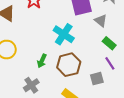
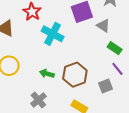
cyan cross: (64, 34) -> (53, 34), moved
green arrow: (42, 61) -> (47, 74), turned 88

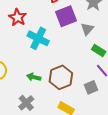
gray triangle: (103, 26) -> (87, 29), turned 40

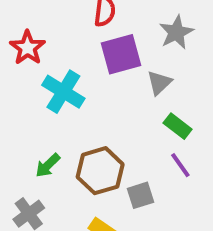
green arrow: (34, 77) -> (48, 165), turned -64
gray square: (91, 87) -> (140, 195), moved

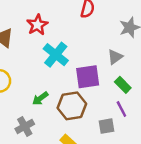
purple square: (121, 54) -> (88, 77), moved
gray square: (140, 195) -> (106, 126), moved

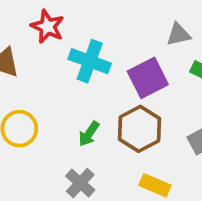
gray triangle: (115, 57) -> (178, 34), turned 42

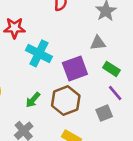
red star: (47, 27) -> (14, 28), turned -30

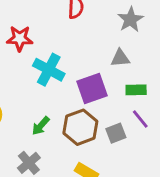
green rectangle: (111, 69) -> (136, 90), turned -35
gray square: (104, 113) -> (116, 133), moved

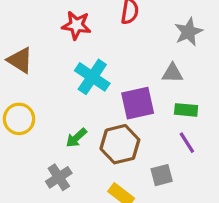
red star: (20, 39) -> (76, 25), moved
gray square: (116, 133) -> (162, 175), moved

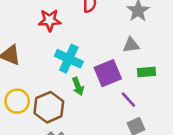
green arrow: (76, 138) -> (78, 86), moved, turned -60
purple line: (187, 143) -> (128, 100), moved
brown hexagon: (120, 144) -> (49, 107), moved

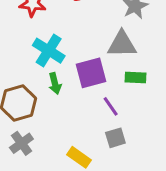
gray triangle: (131, 45) -> (122, 44), size x1.5

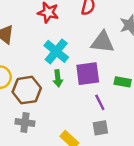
gray triangle: (122, 44) -> (103, 42), moved
gray cross: (21, 143) -> (25, 123), turned 36

